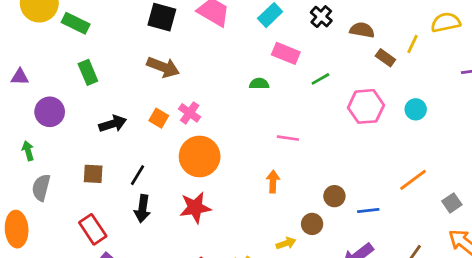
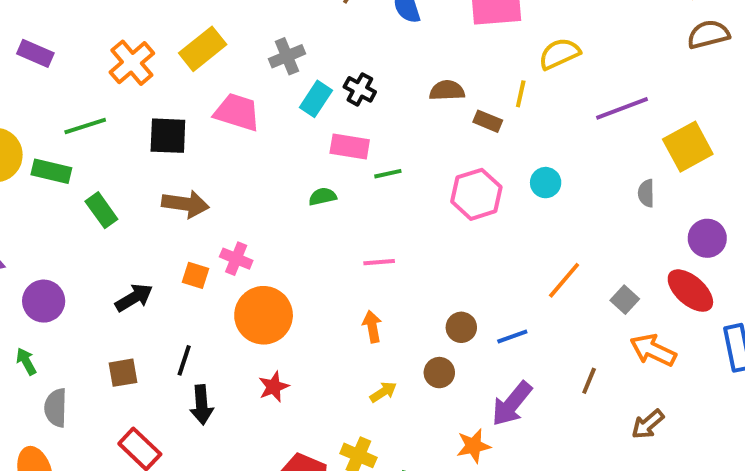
black cross: (321, 17) -> (360, 89), moved
green rectangle: (88, 72) -> (101, 210), moved
green line: (320, 79) -> (388, 174), moved, turned 30
red star: (195, 208) -> (274, 387), size x0.7
yellow arrow: (286, 243) -> (383, 392), moved

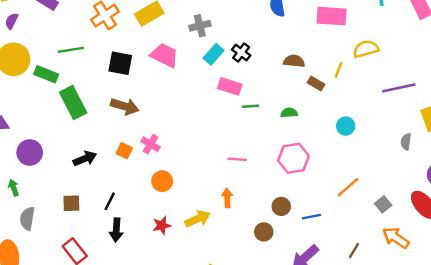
pink hexagon: (476, 194) -> (294, 158), moved
green semicircle: (323, 197) -> (289, 113), moved
green rectangle: (101, 210) -> (73, 103), size x1.5
orange circle: (264, 315) -> (162, 181), size x0.6
yellow arrow: (383, 392) -> (198, 219), moved, size x1.5

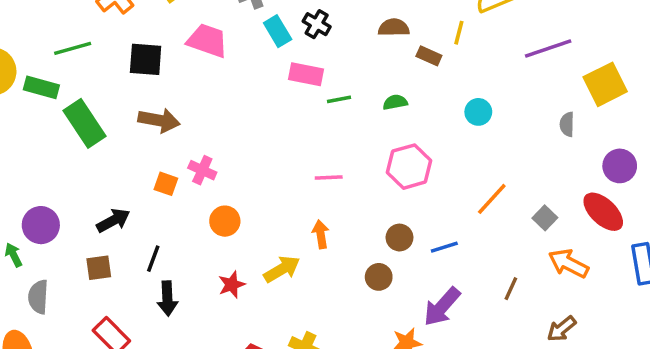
cyan rectangle: (214, 54) -> (278, 31), turned -66
purple circle: (30, 152) -> (41, 225), moved
black arrow: (85, 159) -> (113, 220), moved

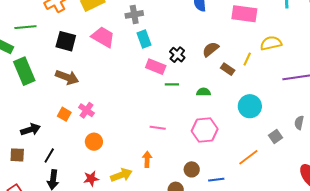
black cross: (317, 24) -> (177, 55), moved
brown semicircle: (394, 28) -> (211, 49), turned -48
cyan circle: (478, 112) -> (250, 106), size x1.5
gray square: (545, 218) -> (275, 137), moved

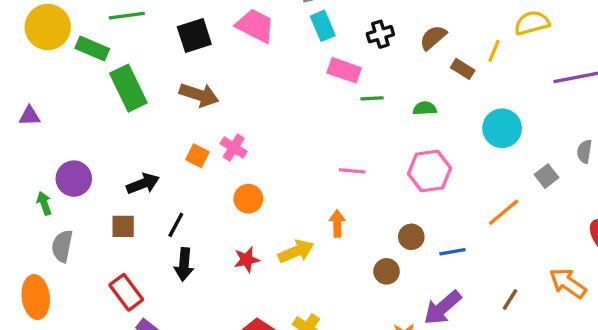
black square: (66, 41) -> (194, 36), turned -30
black cross: (177, 55) -> (380, 34), moved, turned 35

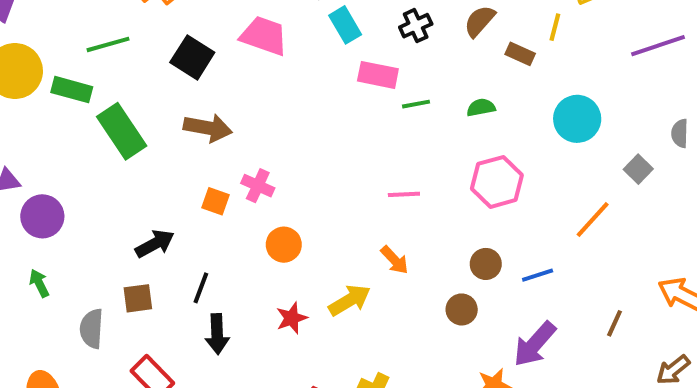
black square: (194, 36) -> (192, 57), turned -32
purple circle: (74, 179) -> (42, 216), moved
orange arrow: (337, 223) -> (395, 260), turned 145
gray semicircle: (62, 246) -> (92, 329), moved

